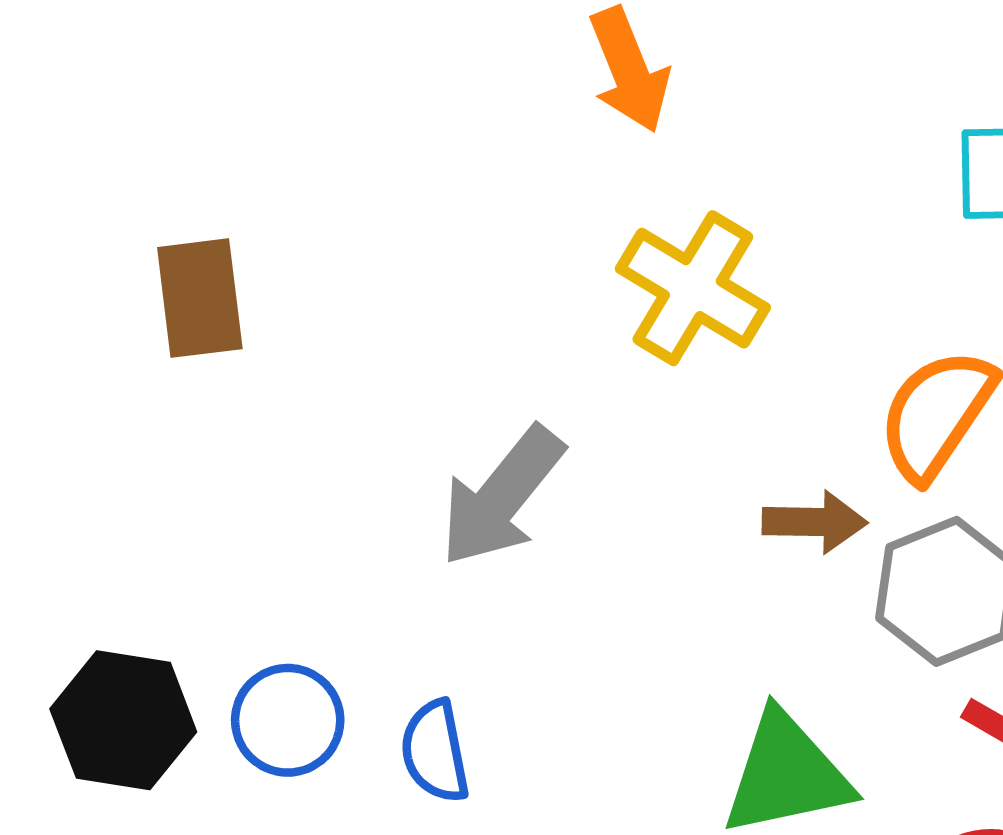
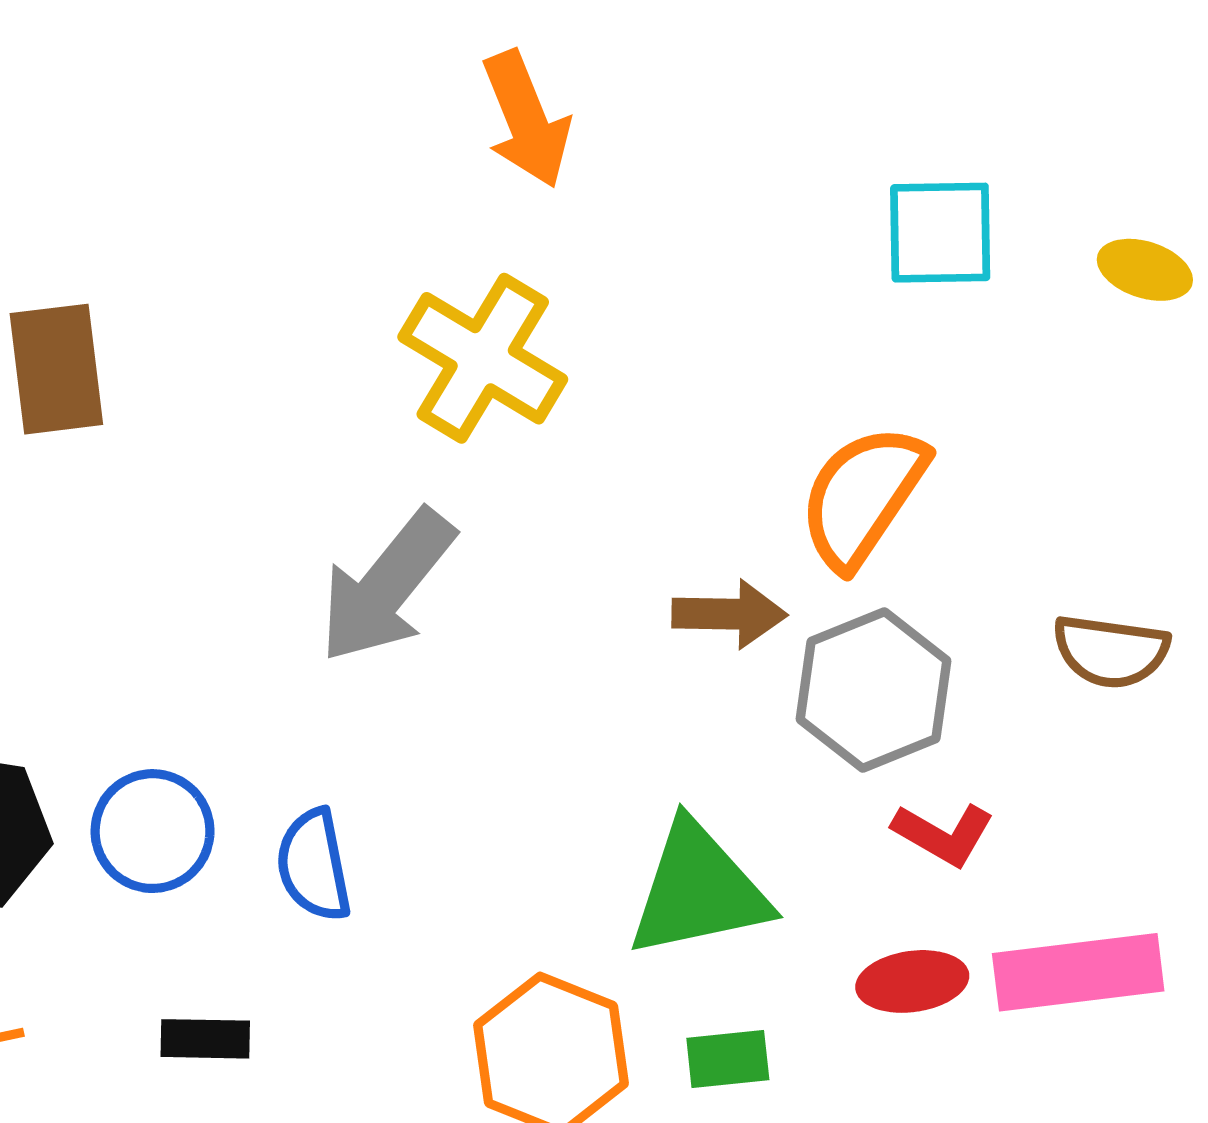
yellow cross: (693, 288) -> (483, 358), moved

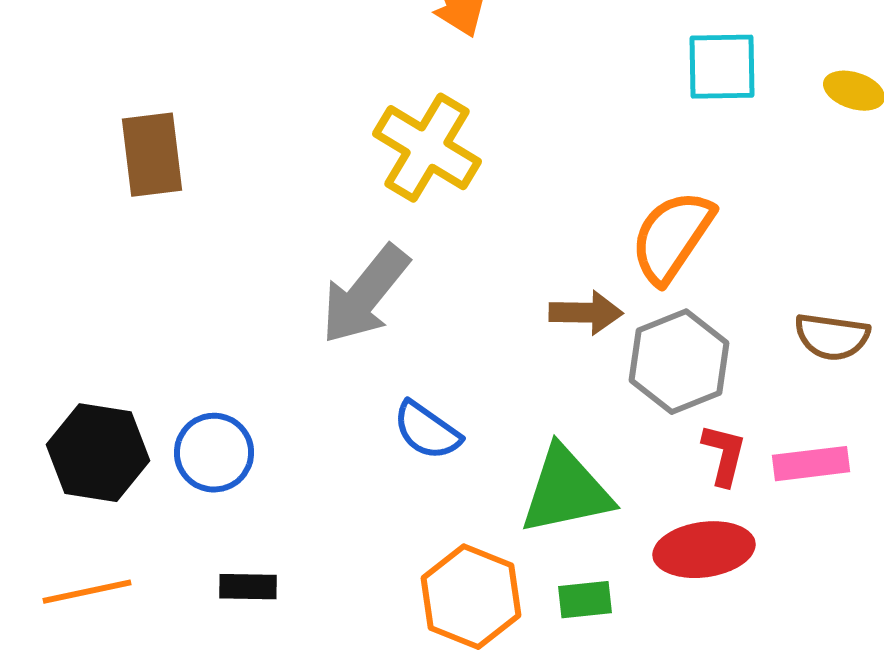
red L-shape: (943, 834) -> (724, 455), turned -106
blue semicircle: (314, 865) -> (427, 431), moved, turned -44
pink rectangle: (1078, 972) -> (811, 464), moved, size x0.7
red ellipse: (912, 981) -> (704, 550), size x1.4

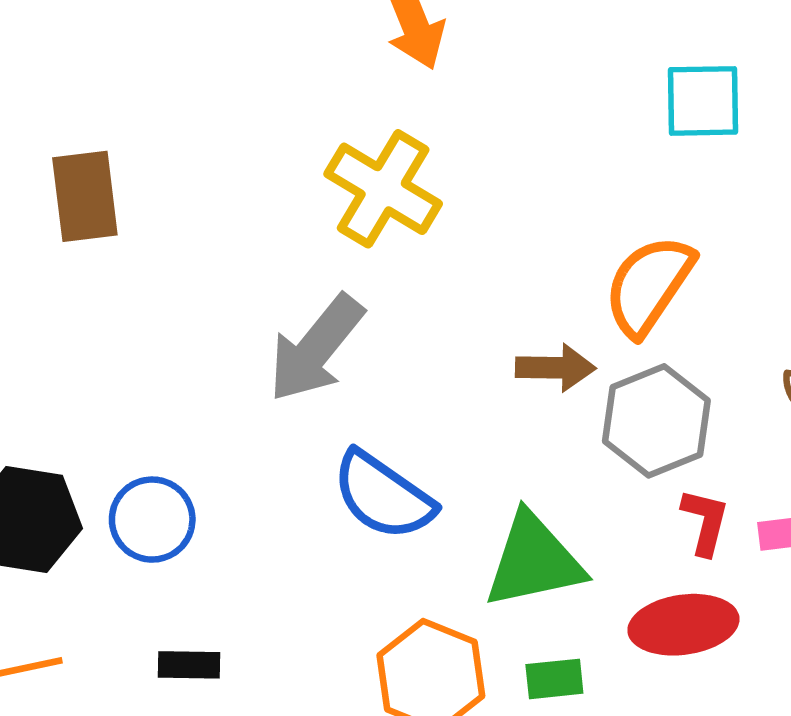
blue semicircle: (427, 431) -> (383, 496), size x1.4

